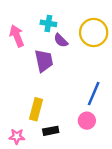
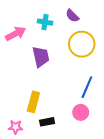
yellow circle: (94, 32) -> (82, 44), moved
pink arrow: (17, 36) -> (16, 34), turned 84
purple semicircle: (61, 40) -> (72, 16), moved

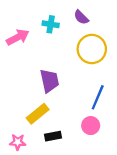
purple trapezoid: (41, 57) -> (49, 81), moved
yellow rectangle: (33, 102) -> (38, 114), turned 36

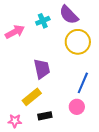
purple semicircle: (81, 17) -> (69, 15), size x1.5
cyan cross: (51, 24) -> (43, 21), turned -32

